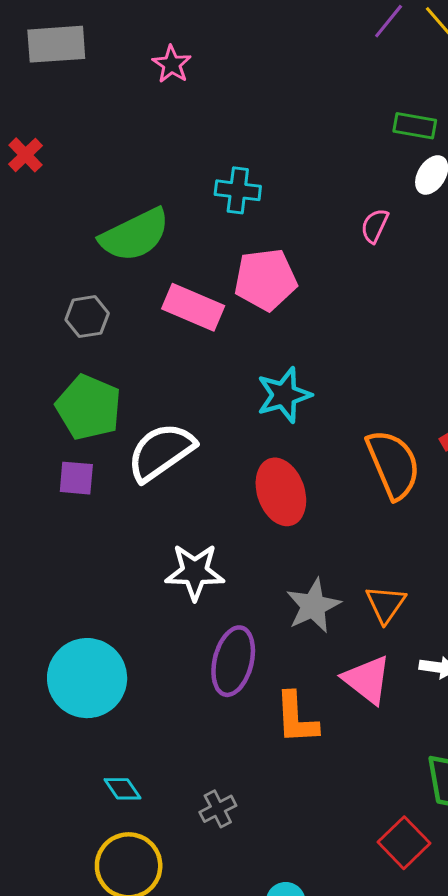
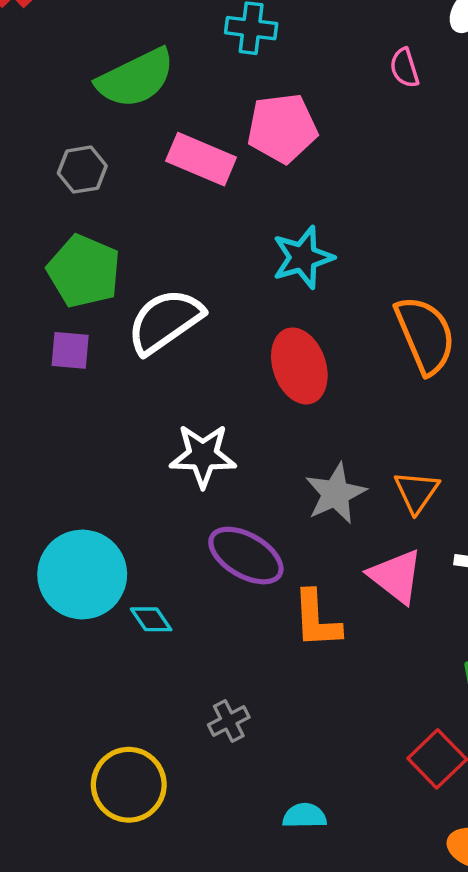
pink semicircle: (375, 226) -> (404, 68), turned -42
purple ellipse: (233, 661) -> (246, 556), turned -74
cyan diamond: (122, 789) -> (151, 619), moved

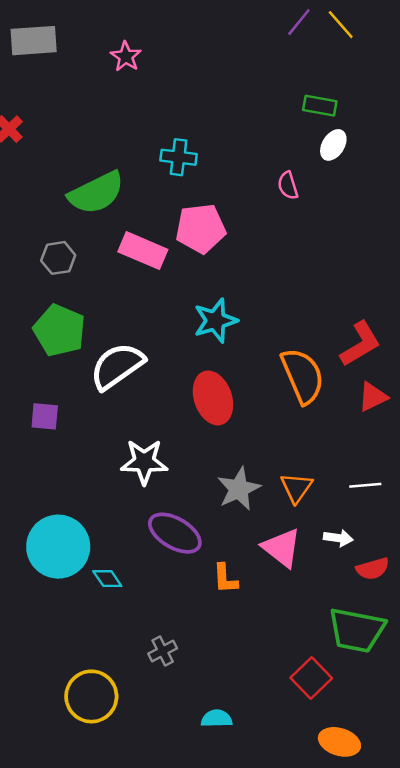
purple square: (70, 350) -> (45, 416), moved
orange L-shape: (317, 619) -> (225, 579), size x0.7

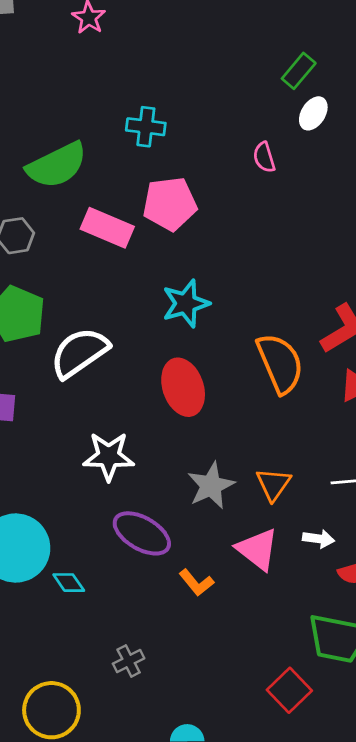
green rectangle: (320, 106) -> (299, 71), turned -60
orange L-shape: (225, 579) -> (196, 583), turned -36

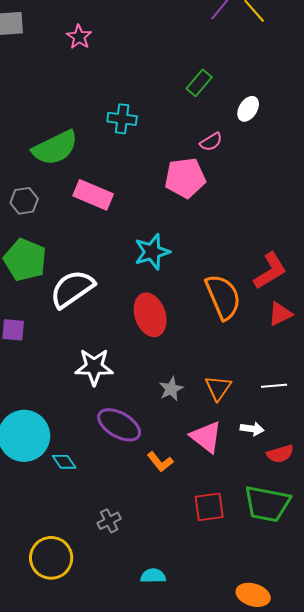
green rectangle: (299, 71) -> (199, 83), moved
pink semicircle: (264, 157) -> (211, 142), turned -105
pink pentagon: (170, 204) -> (185, 178), moved
gray star: (211, 486) -> (171, 389), size x0.7
red square: (289, 690) -> (209, 507), moved, turned 36

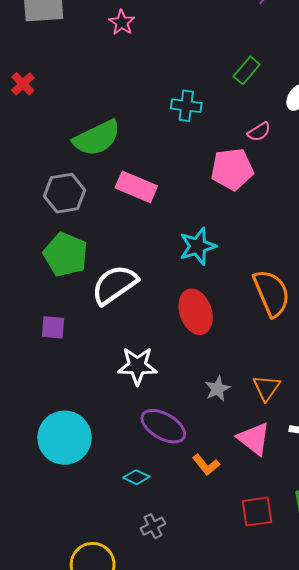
cyan cross: (122, 119) -> (186, 106), moved
gray hexagon: (24, 201) -> (65, 193), size x1.4
cyan diamond: (64, 462) -> (136, 477), moved, turned -30

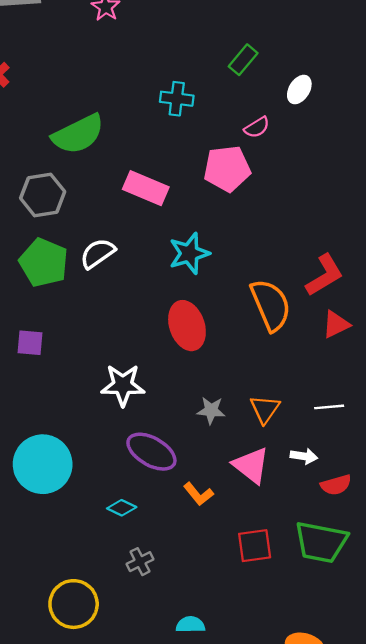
pink rectangle: (136, 187) -> (146, 188), moved
white semicircle: (114, 285) -> (98, 253), moved, size x0.7
gray star: (217, 389) -> (211, 410), turned 30

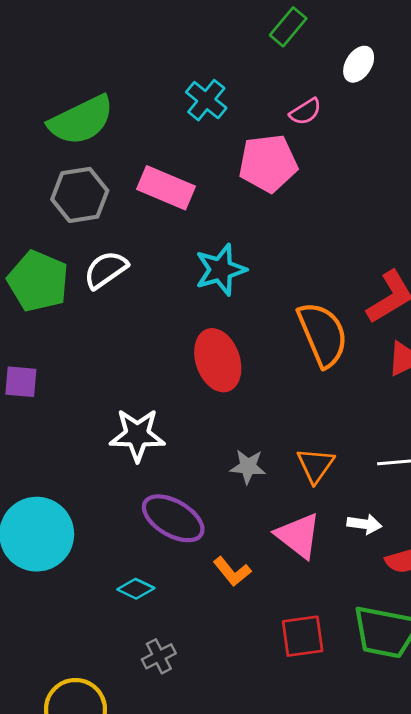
cyan cross: (177, 99) -> (206, 100), moved, turned 32
gray hexagon: (43, 195) -> (80, 195), moved

